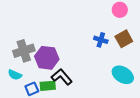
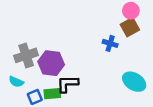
brown square: (124, 39) -> (130, 27), moved
black L-shape: (62, 77) -> (68, 84), turned -50

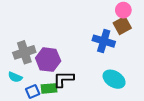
blue cross: (110, 43) -> (104, 41), size x1.5
cyan ellipse: (134, 82) -> (114, 79), moved

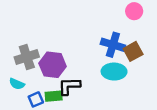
brown square: (122, 26) -> (133, 51), moved
cyan ellipse: (114, 79) -> (114, 72), moved, turned -30

